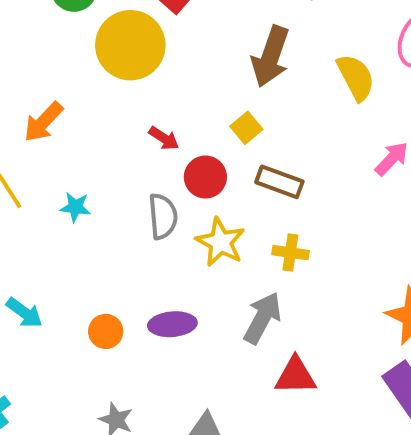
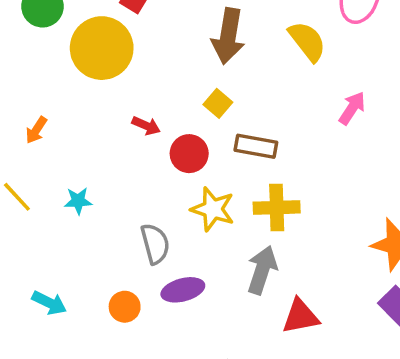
orange arrow: (43, 122) -> (36, 130), size x0.7
gray semicircle: (163, 216) -> (155, 244), moved
yellow cross: (290, 253) -> (277, 208), size x1.4

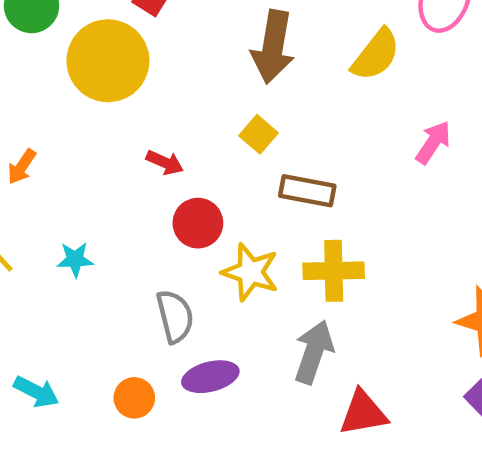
yellow semicircle: (307, 41) -> (376, 55), turned 75
red circle: (189, 154) -> (198, 223), moved

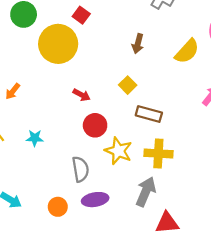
brown arrow: (273, 47) -> (138, 44), size x0.6

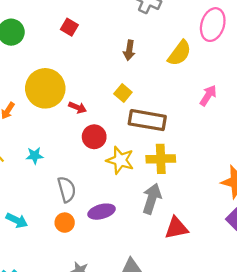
yellow circle: (58, 44) -> (45, 88), moved
brown rectangle: (149, 114) -> (147, 120), size x1.4
gray semicircle: (80, 169) -> (67, 189), moved

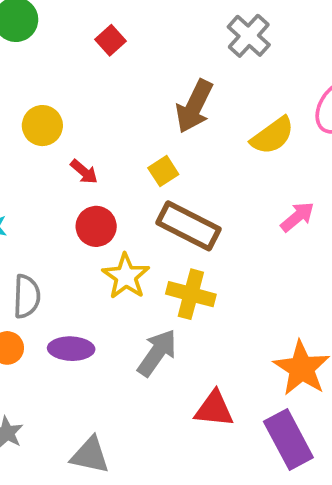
brown arrow: (129, 50) -> (194, 106), size x1.6
yellow circle: (45, 88) -> (42, 126), size x0.6
red triangle: (176, 228) -> (214, 409), moved

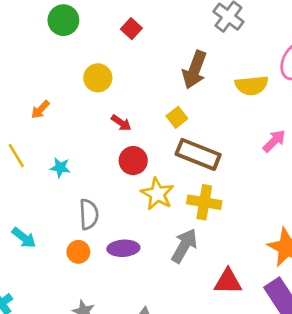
yellow circle: (42, 126) -> (98, 78), moved
yellow semicircle: (273, 136) -> (252, 85), turned 36

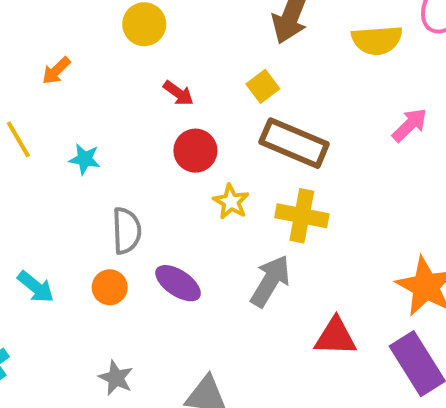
yellow star: (157, 194) -> (231, 202), size x0.7
cyan arrow: (24, 238) -> (36, 287), moved
purple ellipse: (123, 248) -> (178, 283), turned 36

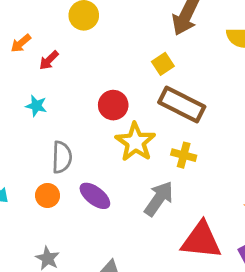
red arrow: (178, 93) -> (49, 60), moved, turned 95
yellow star: (231, 202) -> (135, 142), size x1.6
yellow cross: (302, 216) -> (184, 155), size x0.7
red triangle: (335, 337) -> (201, 240), size x1.4

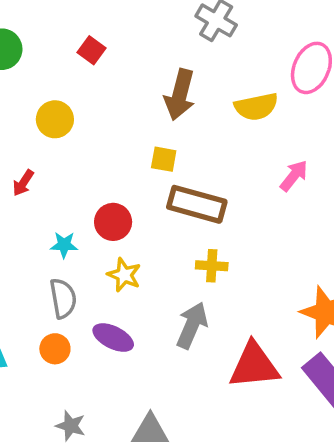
yellow square: (163, 64) -> (164, 159), turned -35
cyan star: (36, 106) -> (64, 245), moved
yellow star: (135, 142) -> (124, 275), moved, size x0.7

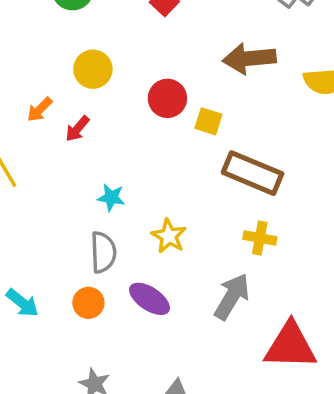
brown arrow: (180, 95) -> (249, 58), turned 63
yellow circle: (55, 119) -> (93, 69), moved
yellow square: (164, 159) -> (208, 121), moved
red circle: (113, 222) -> (167, 98), moved

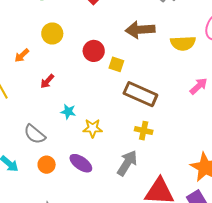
red arrow: (77, 129) -> (47, 81), moved
cyan star: (111, 197) -> (68, 112), moved
yellow star: (169, 236) -> (93, 128), turned -30
gray semicircle: (103, 252) -> (35, 134), moved, turned 130

